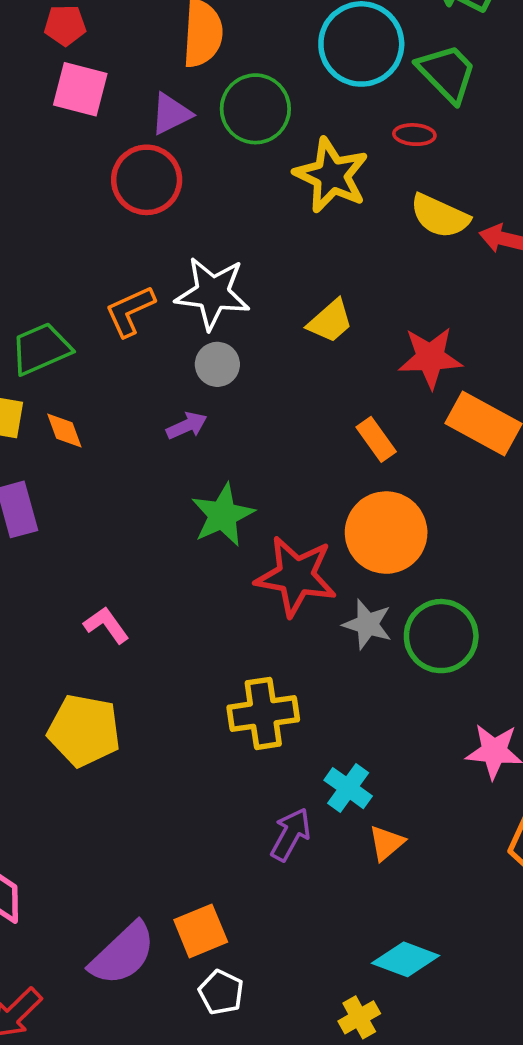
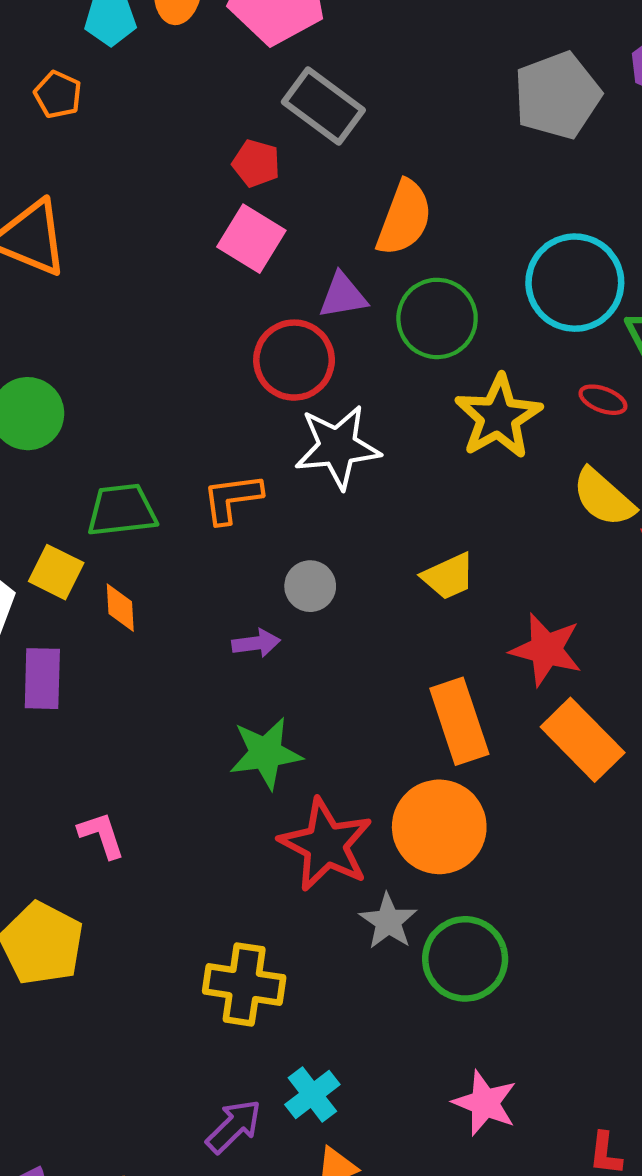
white star: (213, 293) -> (338, 447), moved, turned -30
orange rectangle: (376, 439) -> (459, 721), size x1.6

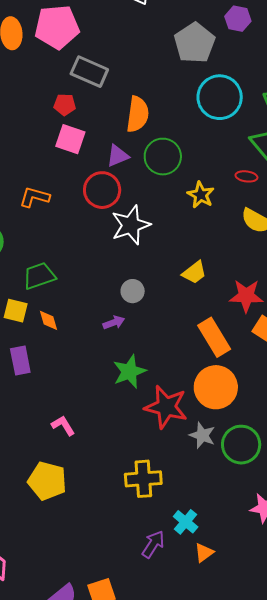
cyan circle: (575, 283) -> (220, 97), moved
yellow star: (498, 417) -> (201, 195), size x0.7
orange L-shape: (232, 498) -> (34, 197), moved, turned 36

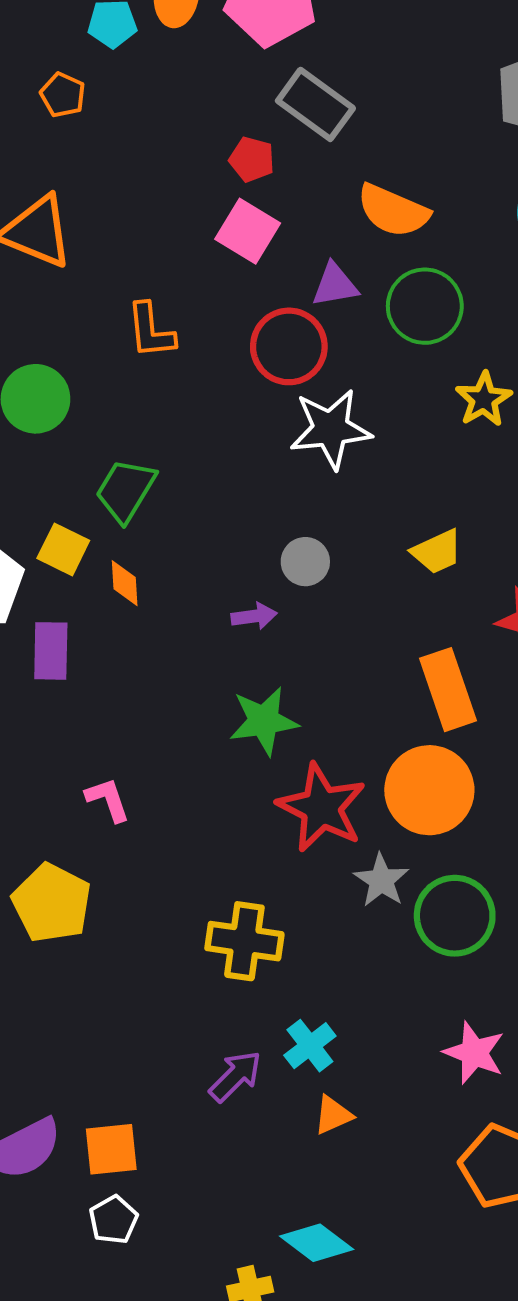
orange semicircle: (138, 114) -> (393, 211), turned 93
orange L-shape: (34, 197) -> (151, 331), turned -124
green trapezoid: (39, 276) -> (126, 490), turned -52

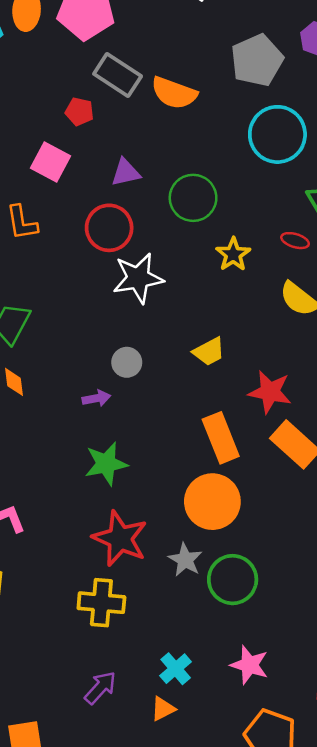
orange semicircle: (393, 211) -> (174, 93), moved
pink square: (248, 231) -> (50, 162), moved
purple triangle: (335, 285) -> (126, 172), moved
red star: (322, 808) -> (120, 539), moved
cyan cross: (310, 1046) -> (176, 669), moved

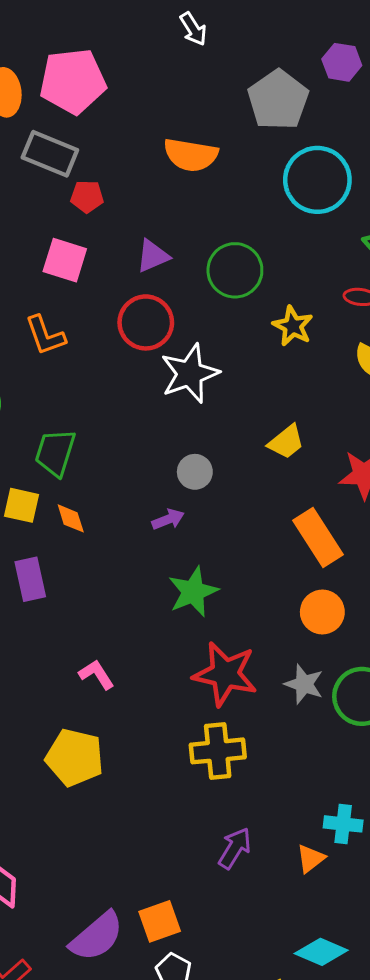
gray rectangle: (118, 75) -> (50, 154), moved
orange circle: (212, 502) -> (322, 612), size x0.7
cyan cross: (176, 669) -> (343, 824), moved, turned -32

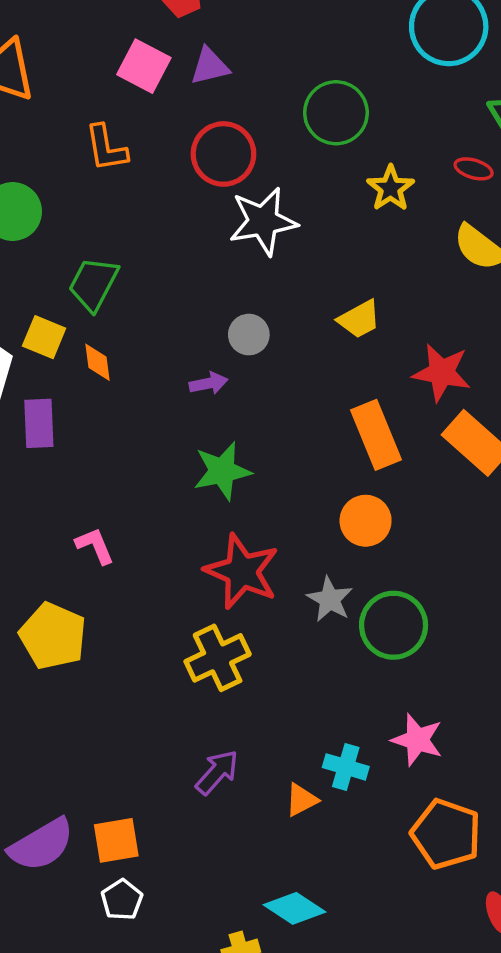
purple triangle: (153, 256) -> (210, 66), moved
yellow cross: (218, 751) -> (218, 658), turned -30

